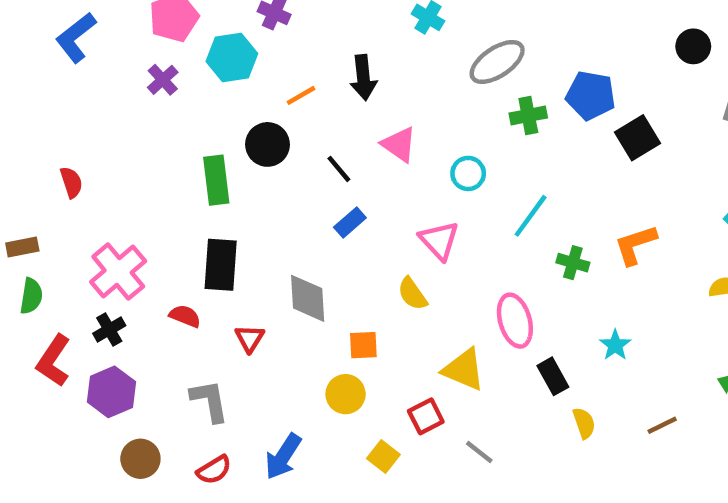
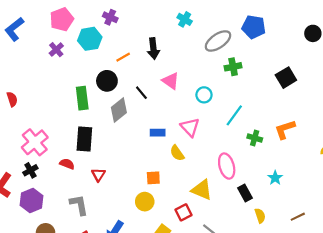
blue pentagon: (591, 95) -> (254, 27), moved
blue rectangle: (350, 222) -> (158, 133), moved, turned 40
gray diamond: (308, 298) -> (119, 110), moved, turned 55

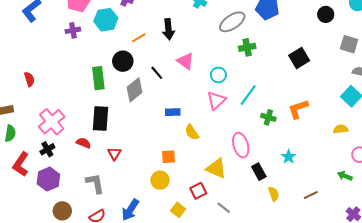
purple cross: (56, 50) -> (73, 30), turned 32
pink triangle: (190, 127) -> (216, 100), moved, turned 30

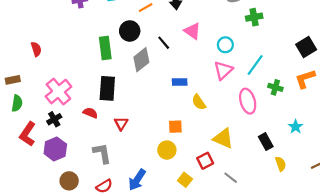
black square: (299, 58) -> (306, 47), moved
pink ellipse: (241, 145) -> (248, 101), moved

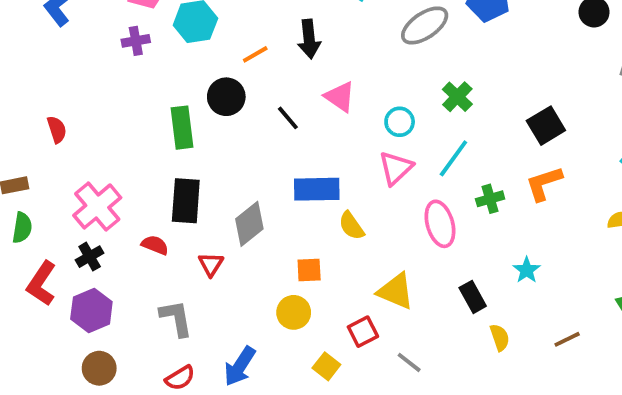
green cross: (254, 17) -> (457, 97), moved, turned -35
gray diamond: (141, 60) -> (249, 224), moved
blue rectangle: (180, 82) -> (317, 189), size x1.6
green cross: (275, 87) -> (490, 199), turned -32
brown circle: (69, 181) -> (99, 368), moved

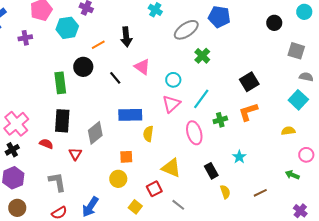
purple cross: (136, 41) -> (25, 38), moved
green cross: (457, 97) -> (202, 56), moved
yellow semicircle: (351, 226) -> (148, 134), turned 42

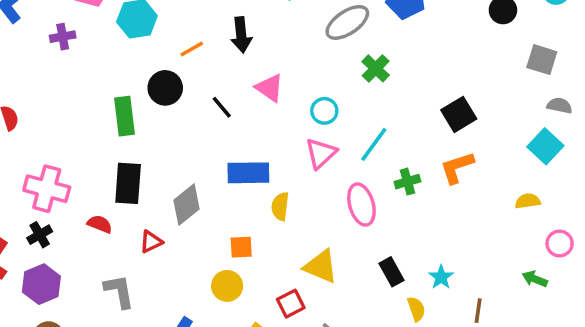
pink cross: (16, 124) -> (47, 189), turned -35
red triangle: (75, 154) -> (151, 242), turned 32
cyan star: (239, 157) -> (441, 277), moved
brown line: (260, 193) -> (478, 311), turned -56

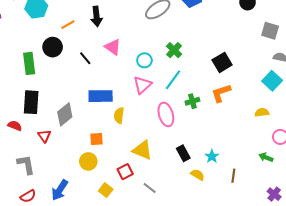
green cross: (376, 68) -> (174, 50), moved
red triangle: (151, 242) -> (44, 136), turned -40
yellow semicircle: (416, 309) -> (198, 175), turned -40

